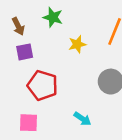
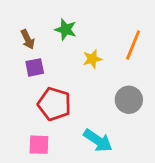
cyan arrow: (82, 119) -> (98, 141), size x1.5

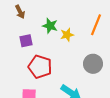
green star: (66, 30) -> (50, 26), moved
brown arrow: (28, 39) -> (20, 12), moved

